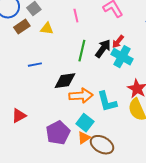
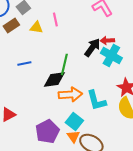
pink line: (76, 16) -> (55, 19), moved
red arrow: (118, 42) -> (107, 40), turned 48
green line: (82, 51) -> (64, 64), moved
orange triangle: (84, 138) -> (73, 136), turned -32

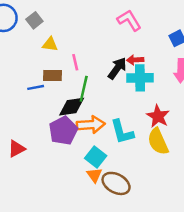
pink line: (55, 19) -> (75, 62), moved
brown rectangle: (11, 25) -> (52, 75), moved, turned 35
cyan cross: (111, 55) -> (140, 78), turned -30
purple pentagon: (47, 131) -> (63, 131), moved

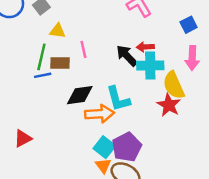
black arrow: (117, 68) -> (127, 56), turned -80
green line: (84, 89) -> (41, 57), moved
purple pentagon: (63, 131) -> (127, 147), moved
cyan L-shape: (122, 132) -> (118, 99), moved
yellow semicircle: (158, 141) -> (174, 85), moved

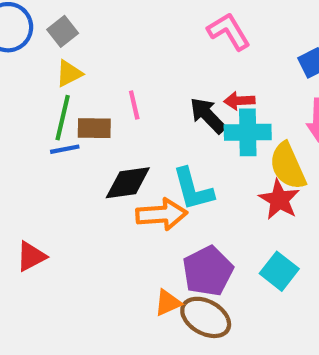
yellow triangle: (57, 31) -> (69, 73), moved, turned -35
cyan square: (104, 147) -> (279, 271), moved
orange triangle: (103, 166) -> (168, 303), turned 42

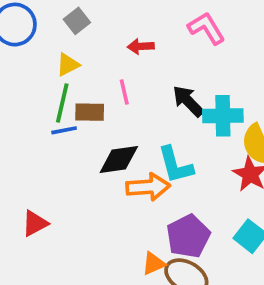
gray square: (63, 31) -> (77, 21), moved
red arrow: (239, 101) -> (141, 46), moved

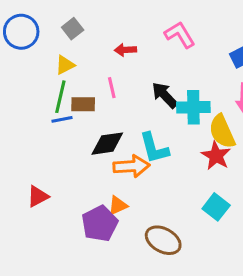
purple pentagon: (188, 236) -> (100, 224), moved
orange triangle: (153, 264) -> (118, 205), moved

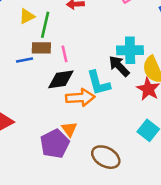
pink line: (112, 88) -> (65, 54), moved
black arrow: (165, 95) -> (119, 66), moved
green line: (60, 97) -> (45, 25), moved
orange triangle: (118, 205) -> (69, 129), turned -42

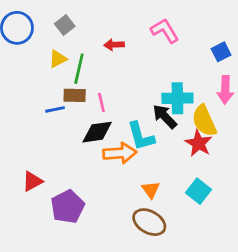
orange triangle: (69, 129) -> (151, 190), moved
purple pentagon: (55, 144) -> (68, 207), moved

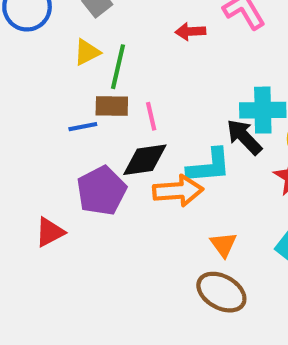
red arrow: (114, 45) -> (190, 31), moved
cyan L-shape: (141, 136) -> (209, 166), turned -80
purple pentagon: (68, 207) -> (101, 191), moved

